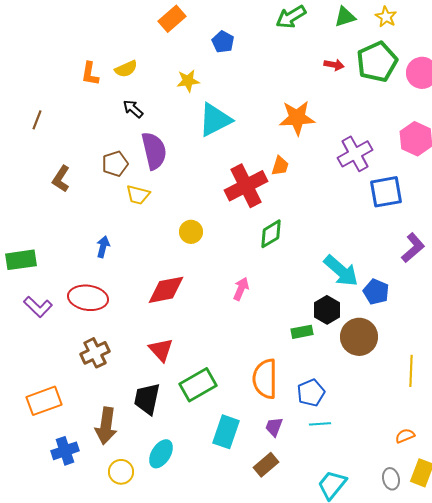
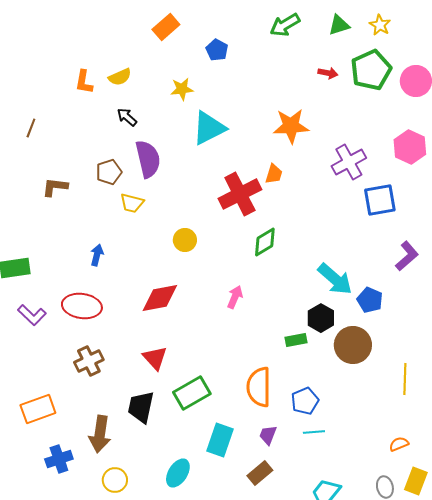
brown L-shape: (61, 179) -> (55, 187), turned 64
cyan ellipse: (161, 454) -> (178, 473), moved

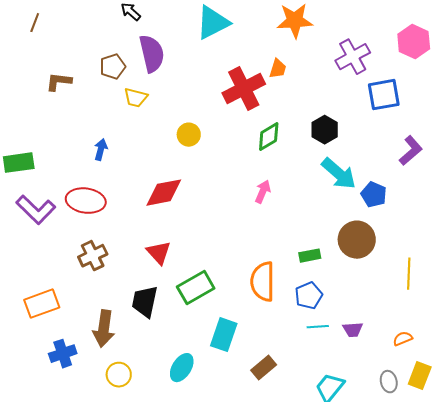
pink arrow: (235, 297) -> (263, 192), moved
purple L-shape: (32, 315) -> (36, 210), size x1.4
black hexagon: (321, 318) -> (325, 130), moved
green rectangle: (296, 340) -> (310, 256), moved
purple trapezoid: (268, 435) -> (353, 330), moved, turned -115

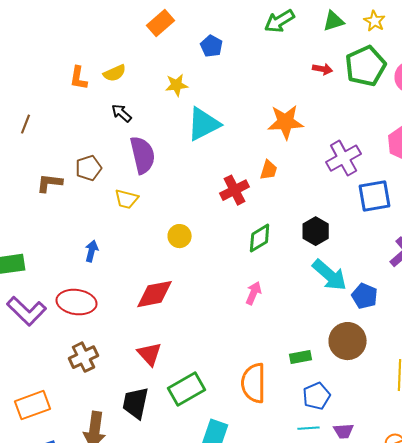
brown pentagon: (113, 67) -> (89, 168), moved
red cross: (244, 89) -> (235, 190), size x0.7
blue pentagon: (309, 296) -> (317, 396), moved

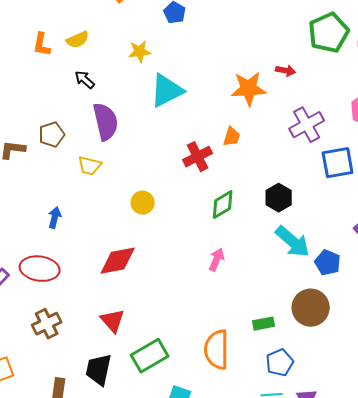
red arrow: (323, 69) -> (286, 71), moved

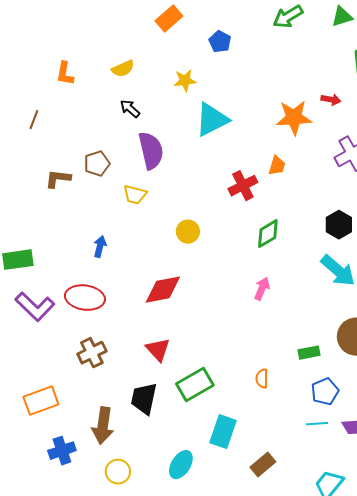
orange L-shape: (42, 45) -> (65, 74), moved
black hexagon: (279, 198) -> (339, 225), moved
orange semicircle: (217, 350) -> (262, 379), size x0.5

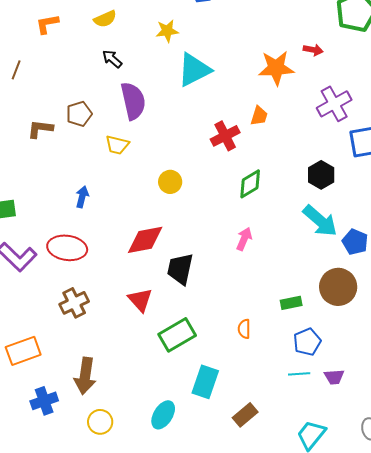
orange L-shape: (65, 74) -> (47, 24), turned 70
black trapezoid: (144, 399) -> (180, 269), moved

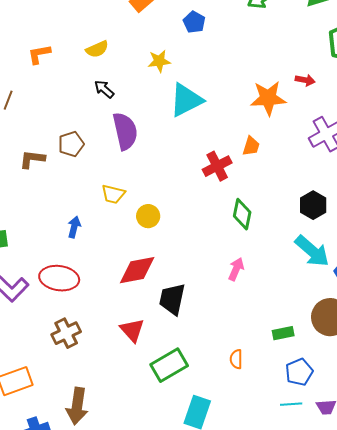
yellow trapezoid: (117, 145) -> (113, 194), moved
yellow circle: (170, 182) -> (148, 216), moved
green diamond: (250, 184) -> (242, 214), turned -48

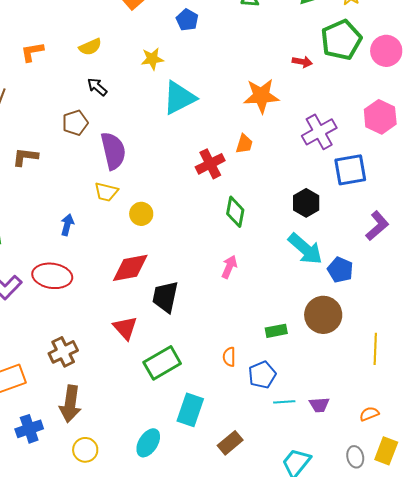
red arrow: (305, 80) -> (302, 62), moved
purple semicircle: (125, 131) -> (113, 151), moved
brown pentagon: (71, 144) -> (75, 123), moved
brown cross: (66, 333) -> (63, 352), moved
blue pentagon: (299, 372) -> (262, 375), moved

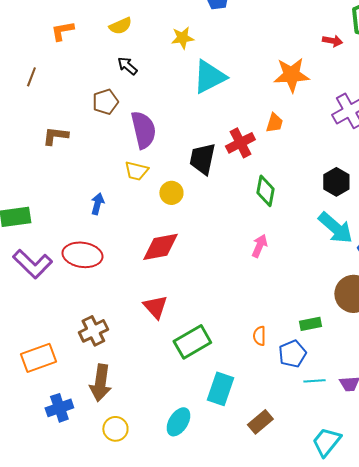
black trapezoid: (165, 297) -> (202, 159), moved
green rectangle: (276, 331) -> (310, 324), moved

